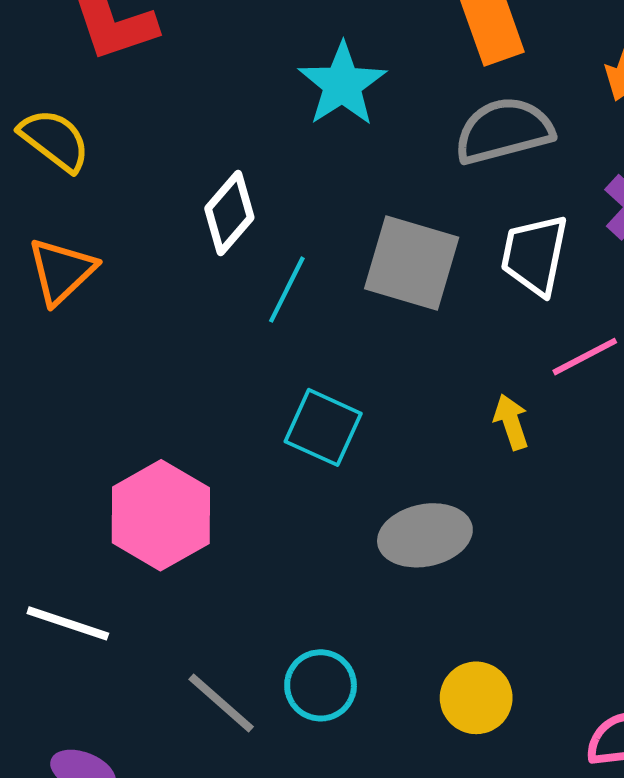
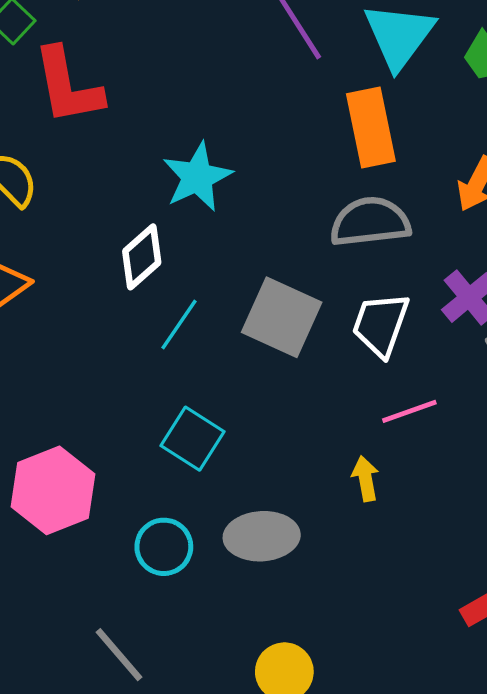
cyan star: (342, 84) -> (197, 177), moved
yellow arrow: (511, 422) -> (365, 479), moved
cyan circle: (321, 685) -> (164, 547), moved
gray line: (221, 703) -> (119, 655), moved

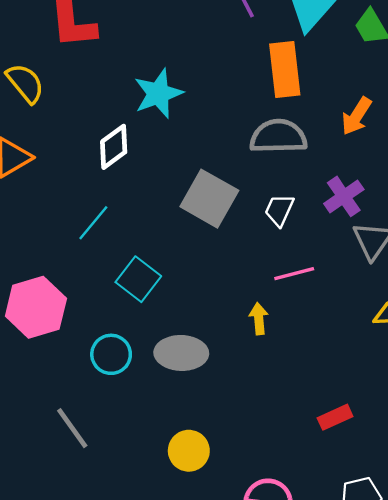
cyan line: (179, 324) -> (93, 223), moved
white trapezoid: (381, 325) -> (279, 210), size x0.7

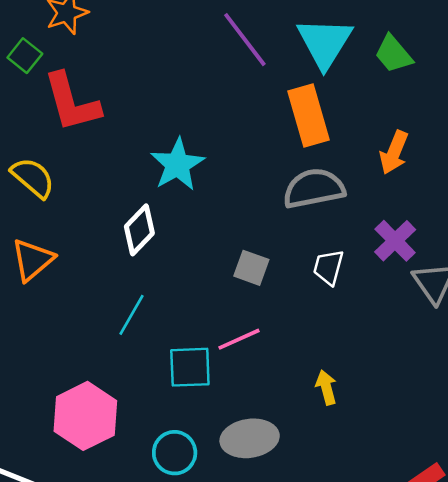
gray square: (209, 199) -> (251, 268), size x0.6
pink line: (294, 274) -> (239, 339), moved
cyan square: (138, 279) -> (190, 367), turned -30

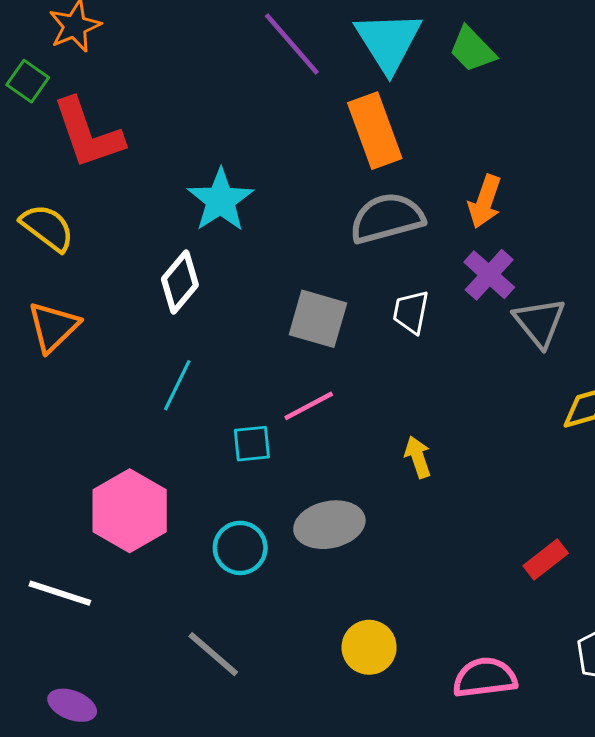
orange arrow: (394, 152) -> (485, 202), moved
gray square: (251, 268) -> (318, 319), size x1.4
cyan square: (190, 367) -> (252, 444), size x0.7

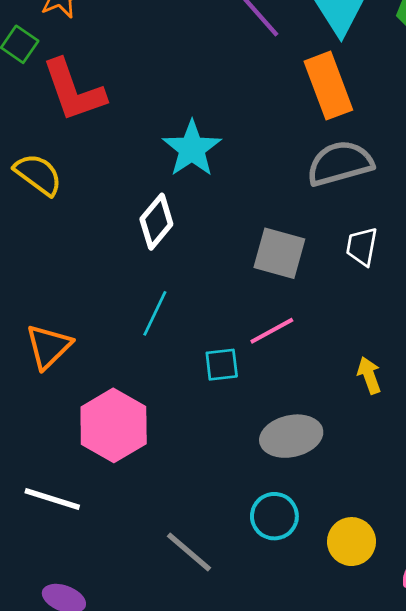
orange triangle: (53, 327) -> (49, 346), moved
cyan circle: (240, 548) -> (274, 516), moved
yellow circle: (369, 647) -> (352, 542), moved

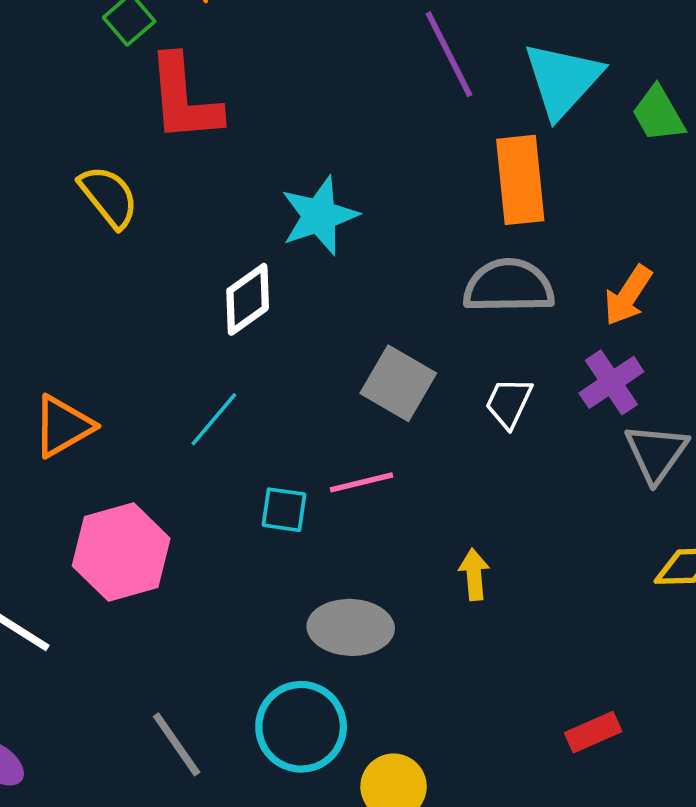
cyan circle: (274, 516) -> (301, 727), size x1.4

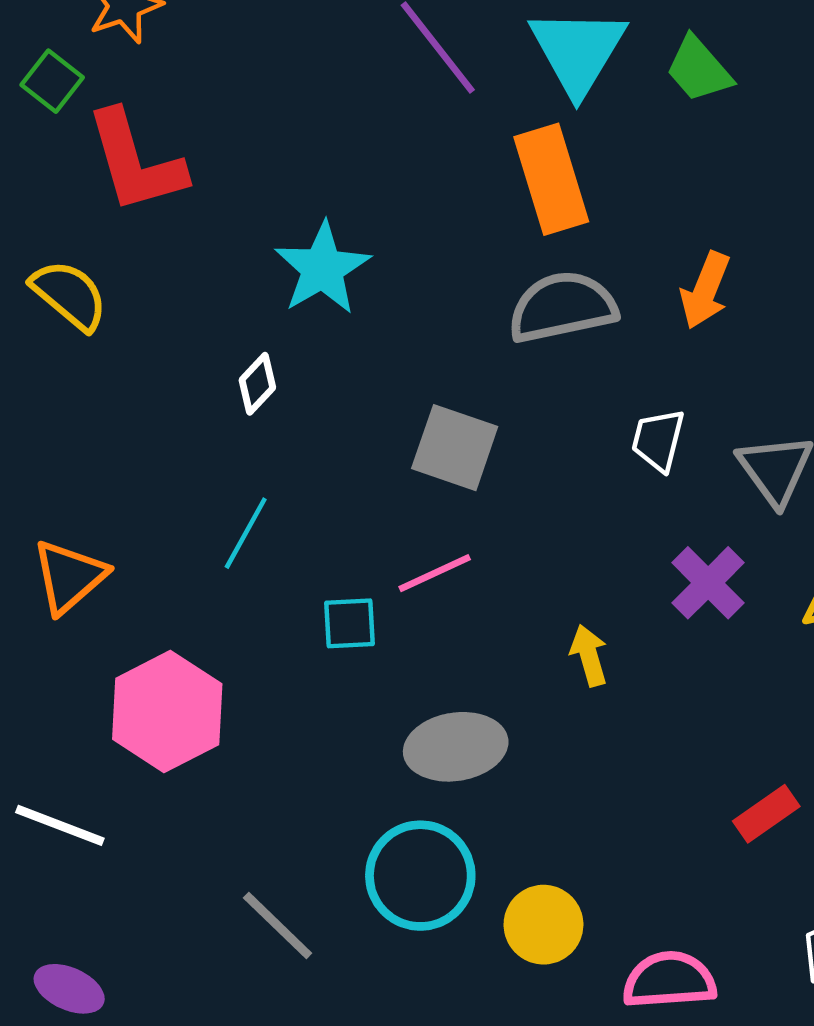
white diamond: (248, 299) -> (257, 384), size x0.7
purple cross: (611, 382) -> (708, 583), moved
white trapezoid: (509, 403) -> (658, 440), moved

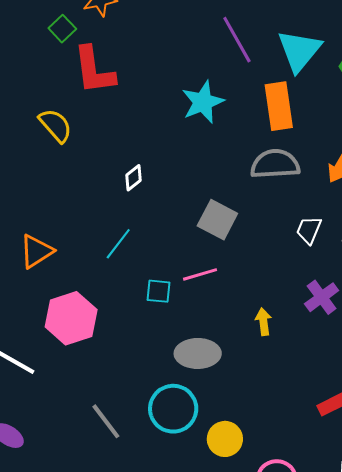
cyan star: (322, 268) -> (203, 102), moved

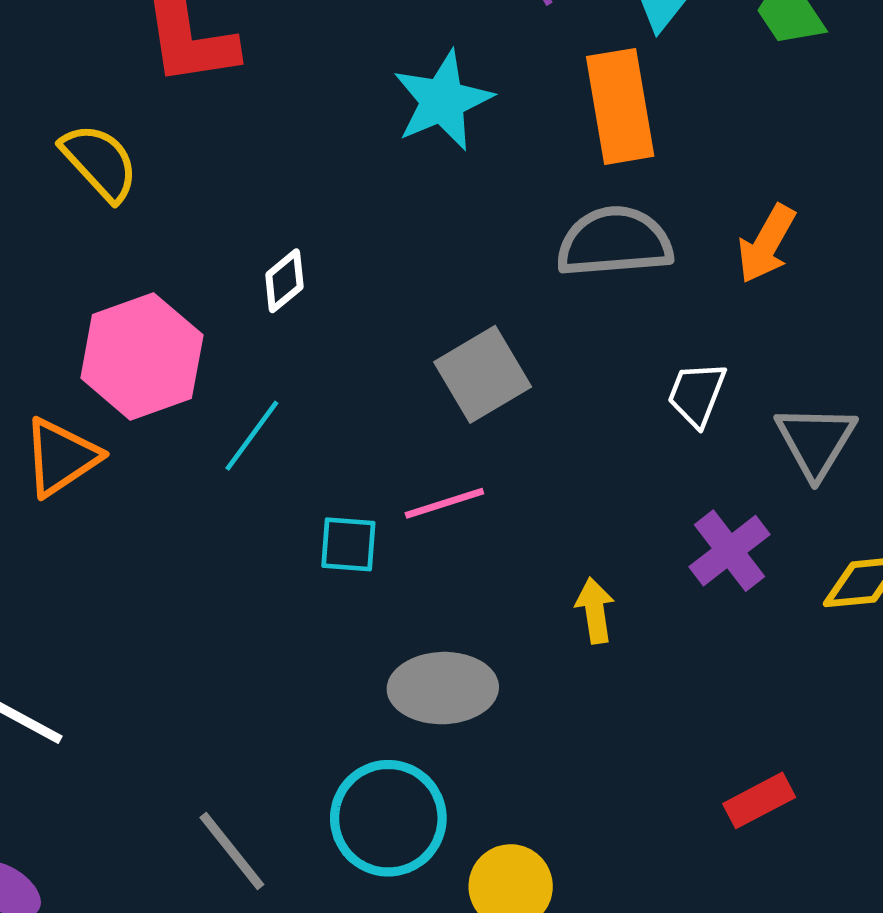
gray square: (217, 220) -> (483, 374), turned 33
pink hexagon: (71, 318) -> (142, 357), moved

